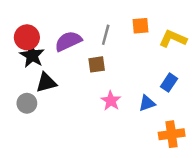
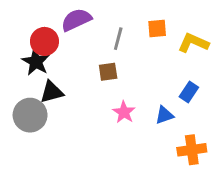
red circle: (27, 37) -> (44, 41), moved
purple semicircle: (68, 41) -> (76, 20), moved
gray circle: (27, 103) -> (30, 115), size x1.5

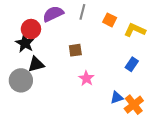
orange square: (157, 28) -> (110, 20), turned 32
gray line: (118, 39) -> (82, 12), moved
blue triangle: (164, 115) -> (117, 98), moved
orange cross: (192, 150) -> (134, 105), turned -30

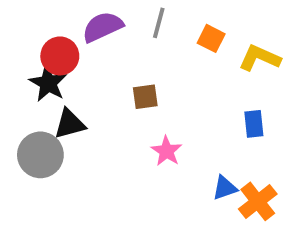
blue rectangle: (132, 64) -> (254, 124), turned -40

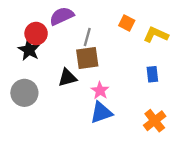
gray line: (159, 23) -> (87, 37), moved
brown square: (145, 97) -> (87, 58), size x1.5
black triangle: (70, 124) -> (67, 78), moved
blue triangle: (225, 188) -> (101, 113), moved, size x1.5

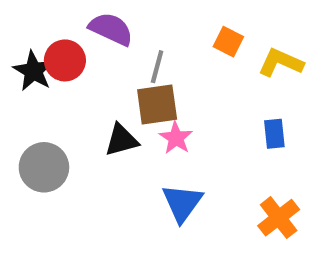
purple semicircle: (62, 16) -> (111, 29), turned 50
black star: (29, 50) -> (33, 71), moved
pink star: (100, 90) -> (176, 138), moved
blue triangle: (101, 113) -> (182, 203), turned -35

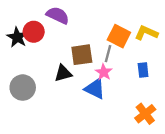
orange square: (228, 42) -> (119, 36), moved, size x1.5
gray line: (157, 67) -> (108, 54), moved
pink star: (176, 138) -> (104, 72), moved
blue triangle: (182, 203) -> (95, 89), moved, turned -40

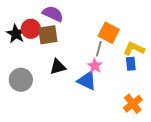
yellow L-shape: (146, 33) -> (134, 49), moved
brown square: (82, 55) -> (48, 35), moved

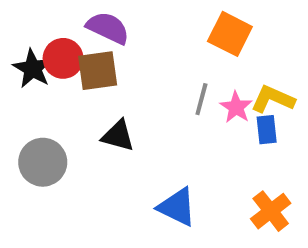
orange square: (109, 33) -> (230, 34), moved
pink star: (95, 66) -> (236, 107), moved
black triangle: (58, 67) -> (118, 136), turned 30
blue triangle: (87, 81) -> (177, 207), moved

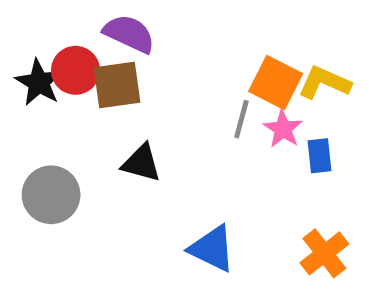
orange square: (230, 34) -> (276, 83), moved
yellow L-shape: (273, 99) -> (324, 83), moved

